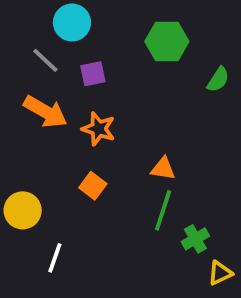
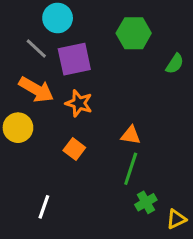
purple square: (93, 74) -> (74, 59), size x1.6
yellow circle: (23, 210) -> (18, 128), moved
green cross: (195, 239) -> (146, 202), moved

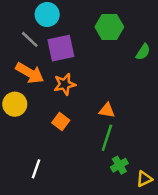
orange star: (79, 103) -> (65, 84), turned -30

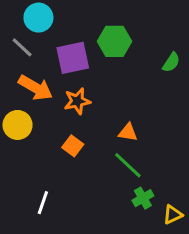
cyan circle: (47, 15) -> (38, 18), moved
green hexagon: (109, 27) -> (115, 41), moved
gray line: (30, 39) -> (22, 47), moved
green line: (107, 138) -> (128, 165), turned -65

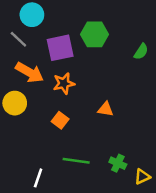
green line: (128, 165) -> (76, 161), moved, turned -35
green cross: (143, 198) -> (118, 163), turned -35
white line: (43, 203) -> (38, 178), moved

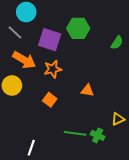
purple square: (60, 48) -> (50, 40), turned 30
green line: (76, 161) -> (75, 133), moved
yellow triangle: (142, 177) -> (118, 119), moved

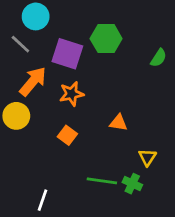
orange arrow: (24, 60) -> (33, 81), turned -80
yellow triangle: (118, 119) -> (147, 157), moved, turned -32

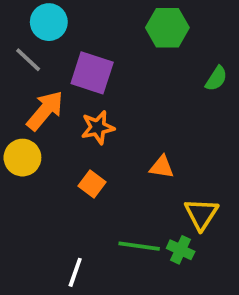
green hexagon: (106, 39) -> (167, 28), moved
yellow triangle: (147, 157) -> (201, 214), size x1.4
white line: (43, 200) -> (75, 272), moved

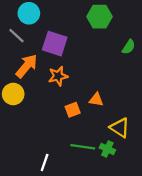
orange square: (92, 184) -> (73, 110), moved, turned 32
yellow triangle: (201, 214) -> (120, 128), turned -30

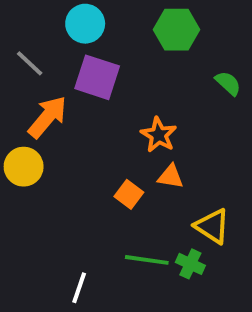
cyan circle: (29, 13) -> (85, 24), moved
green semicircle: (129, 47) -> (228, 83), turned -80
orange star: (58, 76) -> (159, 135), moved, turned -30
orange square: (73, 110) -> (129, 194), turned -32

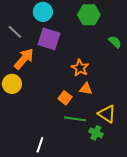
green line: (147, 260) -> (75, 119), moved

